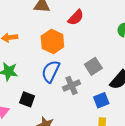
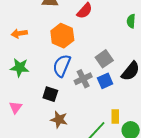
black square: (27, 99) -> (50, 94), moved
blue square: (101, 100) -> (105, 81), moved

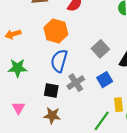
gray cross: (83, 79) -> (76, 83), moved
blue square: (105, 81) -> (105, 80), moved
brown star: (59, 120) -> (52, 115), moved

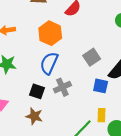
blue square: (105, 80) -> (101, 86), moved, turned 35

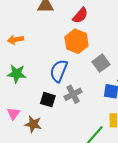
orange hexagon: (50, 33) -> (77, 41), moved
brown star: (34, 116) -> (33, 124), moved

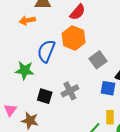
orange arrow: (16, 40) -> (27, 20), moved
blue semicircle: (59, 71) -> (46, 51), moved
green star: (17, 74) -> (25, 70), moved

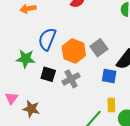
orange hexagon: (74, 38) -> (74, 51), moved
black square: (45, 96) -> (48, 74), moved

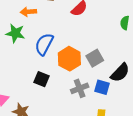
green star: (26, 59) -> (15, 33), moved
gray cross: (71, 79) -> (80, 88), moved

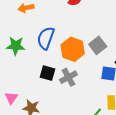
green star: (15, 33) -> (16, 46), moved
gray cross: (80, 88) -> (68, 77), moved

